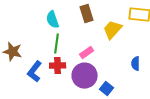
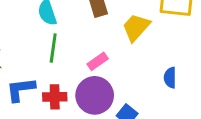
red cross: (58, 66) -> (55, 97), moved
blue L-shape: (35, 72) -> (21, 89), turned 45

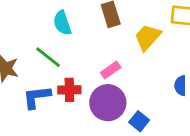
green line: (53, 48) -> (48, 57), moved, turned -60
red cross: (55, 97) -> (69, 90), moved

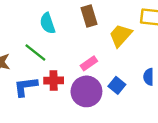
blue square: (139, 121) -> (117, 85), moved

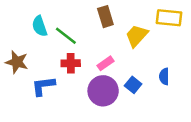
cyan semicircle: (48, 23) -> (40, 26), moved
green line: (35, 52) -> (66, 36), moved
red cross: (54, 80) -> (71, 63), moved

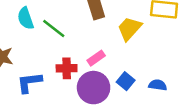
red cross: (71, 63) -> (67, 68), moved
blue semicircle: (164, 76) -> (158, 85), moved, turned 98

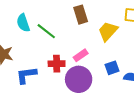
blue square: (126, 81) -> (112, 68), moved, turned 32

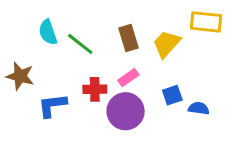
brown rectangle: (81, 15) -> (128, 38), moved

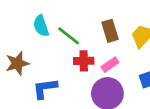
brown star: (20, 76) -> (17, 63), turned -30
red cross: (95, 89) -> (84, 61), moved

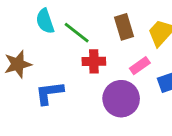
pink rectangle: (110, 65) -> (140, 66), moved

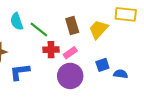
pink rectangle: (140, 66) -> (70, 53), moved

